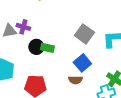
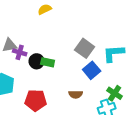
purple cross: (23, 27) -> (20, 52), moved
blue square: (82, 63) -> (92, 70), moved

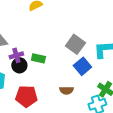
purple cross: (20, 52) -> (16, 55), moved, turned -32
black circle: (37, 61) -> (19, 65), moved

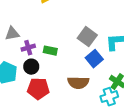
black circle: (19, 65) -> (31, 67), moved
brown semicircle: (66, 90) -> (78, 83), size x1.5

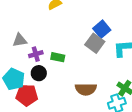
blue square: (94, 59) -> (102, 29), moved
red pentagon: (38, 89) -> (27, 95), moved

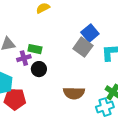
green rectangle: (58, 57) -> (35, 49), moved
black circle: (39, 73) -> (39, 69), moved

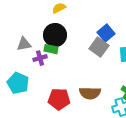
black circle: (39, 69) -> (55, 35), moved, size x1.5
red pentagon: (15, 99) -> (59, 99), moved

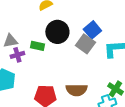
black circle: (55, 35) -> (57, 32), moved
purple cross: (40, 58) -> (17, 55), moved

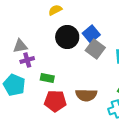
blue square: (92, 30) -> (91, 34), moved
green rectangle: (37, 46) -> (47, 78), moved

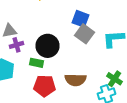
blue square: (91, 34) -> (80, 19), turned -30
black circle: (67, 37) -> (48, 46), moved

